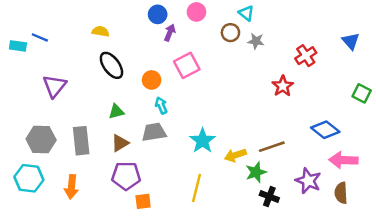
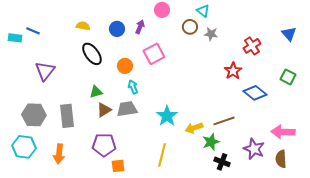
blue circle: (158, 14) -> (117, 29), moved
green square: (362, 93) -> (288, 77), moved
blue diamond: (325, 130) -> (255, 93), moved
brown triangle: (120, 143) -> (104, 110), moved

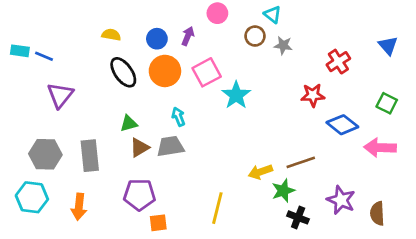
blue line: (33, 31) -> (44, 56), moved
orange circle: (125, 66) -> (165, 71), moved, size x1.5
red star: (233, 71) -> (313, 95), turned 30
cyan star: (167, 116) -> (236, 95), moved
pink arrow: (283, 132) -> (380, 148), moved

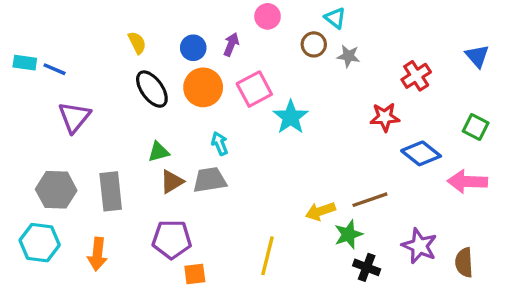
yellow semicircle: (111, 35) -> (137, 43), turned 54

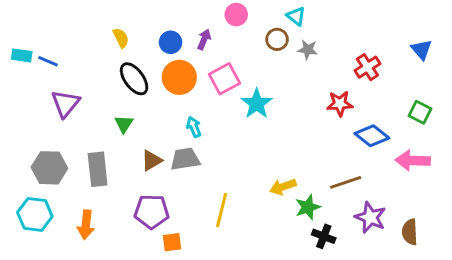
green triangle: (159, 152) -> (124, 124), moved, turned -42
brown line: (370, 200) -> (346, 182), moved
yellow line: (268, 256) -> (222, 210), moved

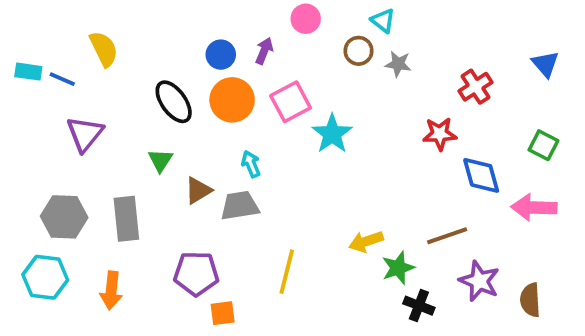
yellow semicircle: (121, 38) -> (104, 49), moved, size x1.4
blue diamond: (372, 136) -> (481, 175), turned 36
brown triangle: (152, 160) -> (198, 190), moved

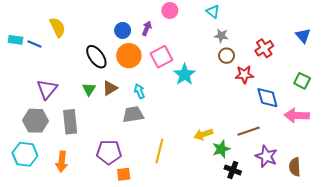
brown circle: (359, 51) -> (226, 56), moved
purple triangle: (85, 134) -> (47, 89), moved
brown triangle: (198, 190) -> (110, 88), moved

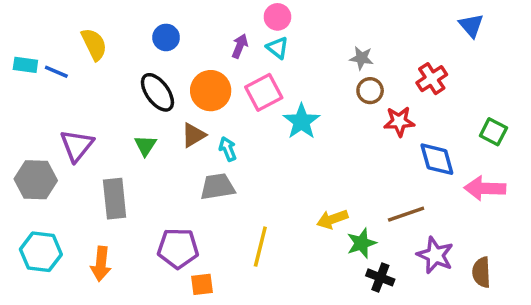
cyan triangle: (213, 12) -> (277, 48), moved
blue circle: (123, 30) -> (166, 37), moved
blue triangle: (303, 36) -> (471, 25), moved
brown triangle: (110, 88) -> (193, 135), moved
gray hexagon: (35, 121) -> (36, 180), moved

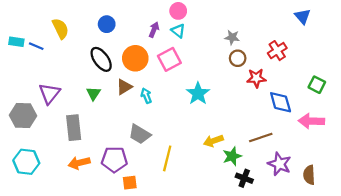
cyan star: (301, 121) -> (198, 93), moved
gray trapezoid: (217, 187) -> (140, 134), moved, turned -140
orange arrow: (101, 264) -> (79, 163), moved, turned 70

